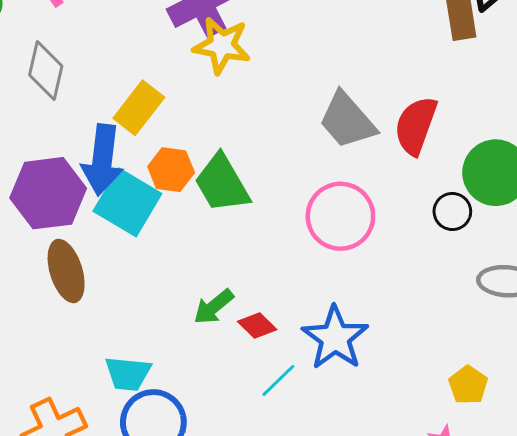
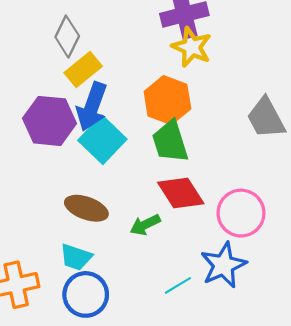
yellow rectangle: (139, 108) -> (83, 70), moved
orange hexagon: (171, 170) -> (167, 100), moved, size x1.5
pink circle: (340, 216) -> (241, 213), moved
brown ellipse: (66, 271) -> (86, 208), moved, turned -66
red diamond: (257, 325) -> (181, 193), moved, size x1.8

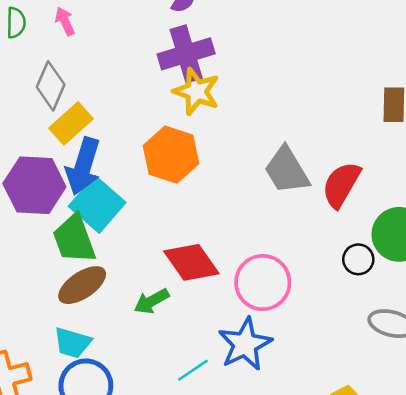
green trapezoid: (170, 142) -> (74, 239), moved
brown ellipse: (86, 208) -> (82, 285), turned -51

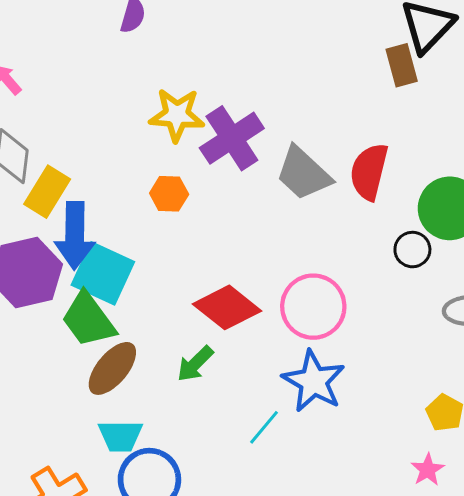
purple cross: (186, 54) -> (232, 138), moved
orange hexagon: (171, 155) -> (169, 194), size x0.6

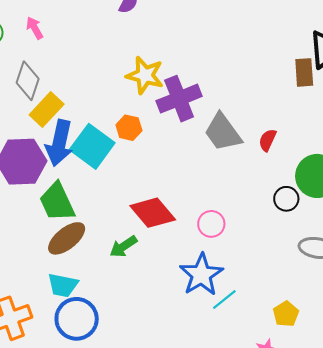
red semicircle: (369, 172) -> (268, 140), size x0.6
cyan square: (103, 273) -> (92, 146), moved
pink circle: (313, 307) -> (211, 224), size x0.6
cyan line: (264, 427) -> (224, 299), moved

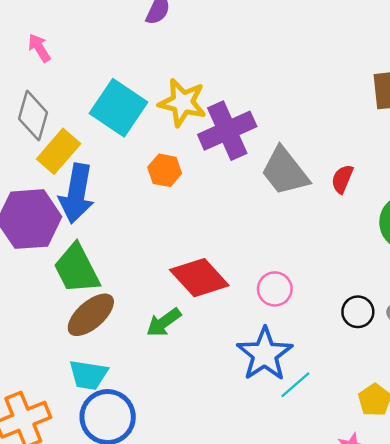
cyan square: (92, 146) -> (119, 108), moved
black circle: (286, 199) -> (358, 312), moved

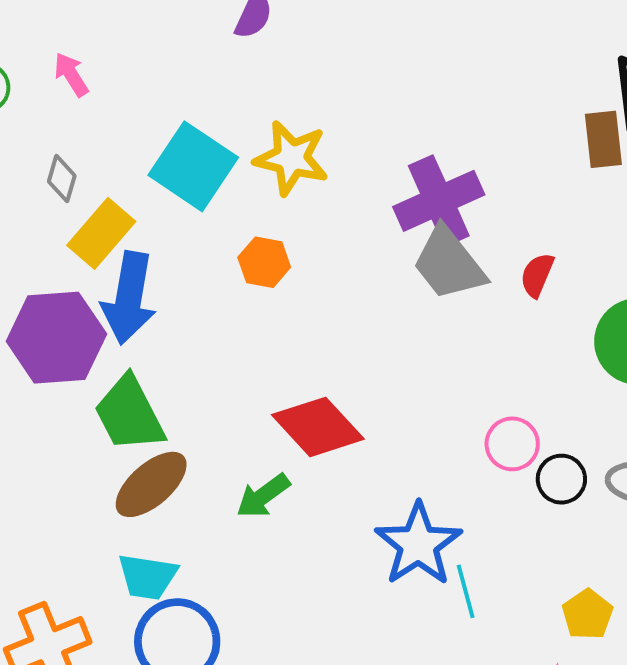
gray diamond: (33, 116) -> (62, 179), size x0.6
purple cross: (227, 131) -> (439, 201), moved
pink circle: (275, 289) -> (512, 444), moved
cyan line: (295, 385) -> (466, 591), turned -64

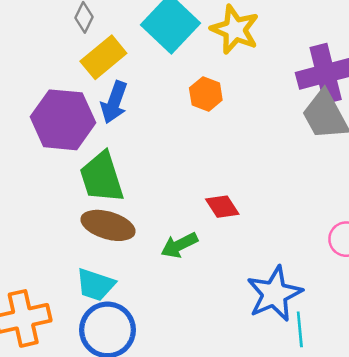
blue arrow: (129, 298) -> (114, 102), size x0.7
red diamond: (318, 427) -> (222, 207), size x0.6
brown ellipse: (151, 484) -> (108, 225), turned 48

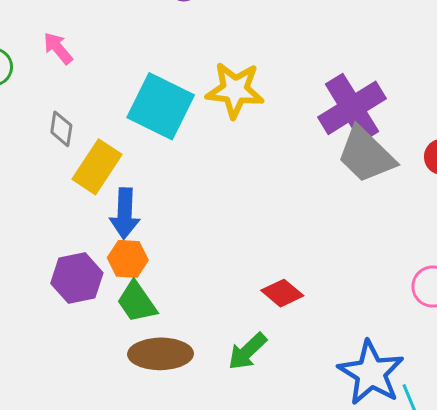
orange hexagon: (206, 94) -> (128, 259), moved
purple hexagon: (63, 120) -> (77, 278), moved, size x0.7
green trapezoid: (102, 177) -> (137, 302), size x0.7

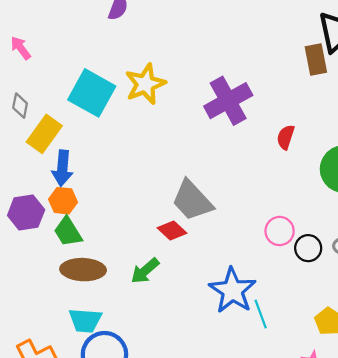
yellow star: (235, 90) -> (145, 84), turned -30
gray trapezoid: (366, 155) -> (192, 200), moved

